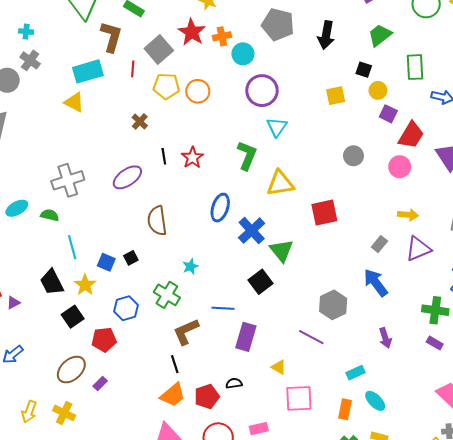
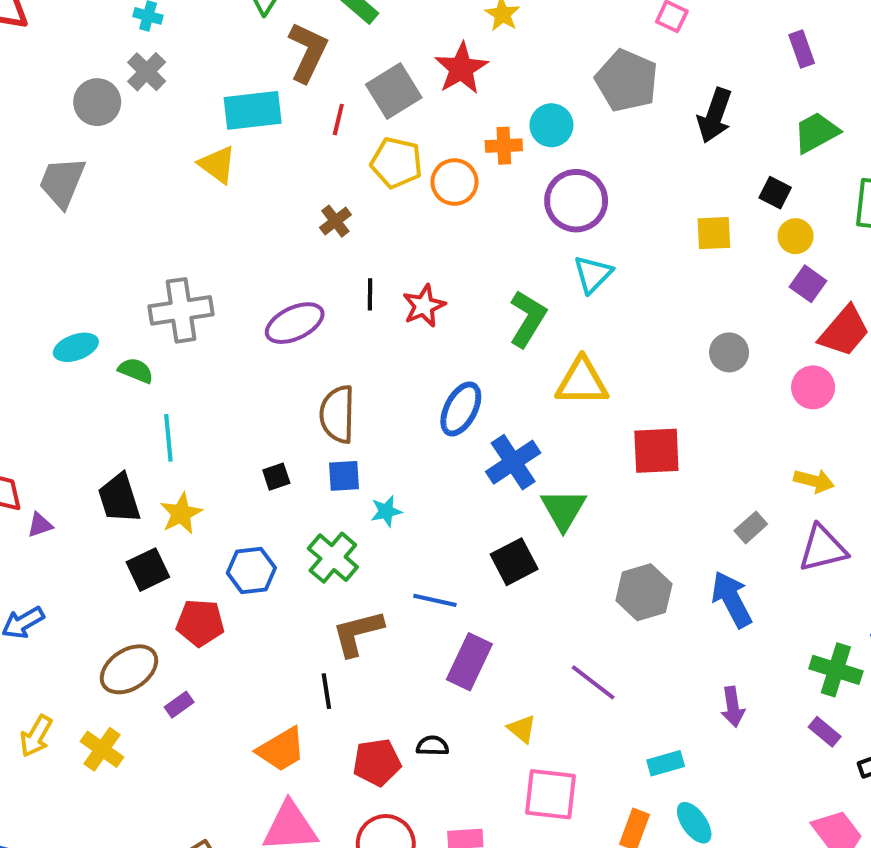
orange cross: (222, 36) -> (504, 146), moved
blue square: (106, 262) -> (344, 476), moved, turned -36
gray hexagon: (333, 305) -> (644, 592), moved
orange trapezoid: (173, 395) -> (281, 749), moved

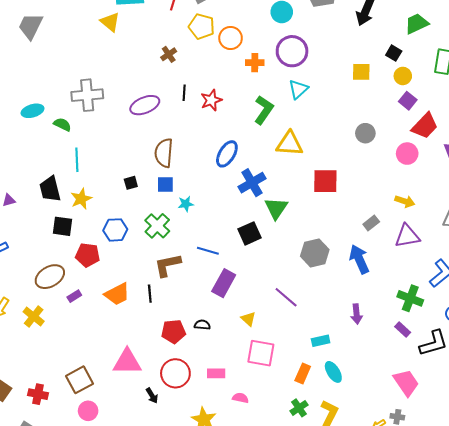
orange cross: (504, 146) -> (255, 63), moved
black square: (148, 570) -> (62, 226), turned 30
orange trapezoid: (281, 749) -> (117, 294), moved

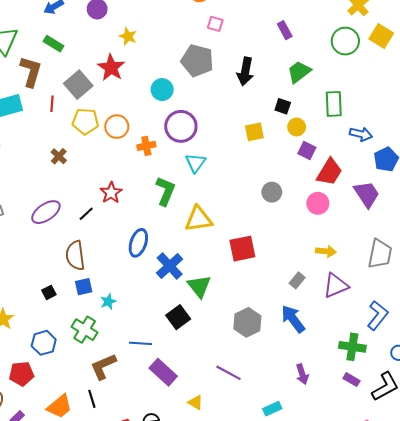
black line: (184, 93) -> (86, 214), moved, turned 56
purple rectangle: (224, 283) -> (163, 372), turned -64

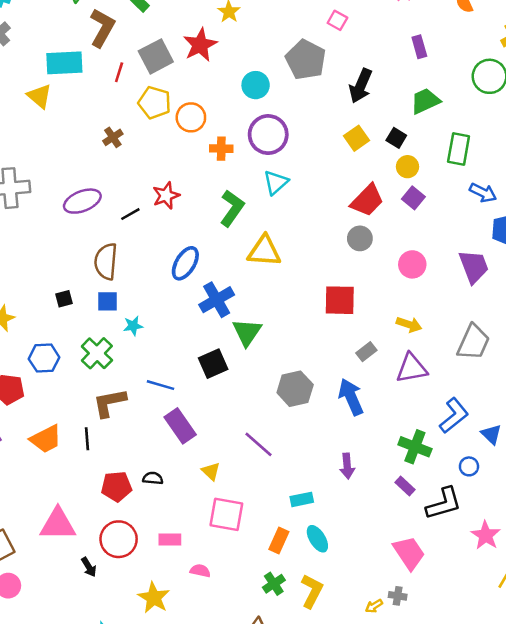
yellow square: (254, 132) -> (356, 138), moved, turned -36
red trapezoid: (329, 172) -> (367, 200), moved
red square: (242, 249) -> (340, 300), moved

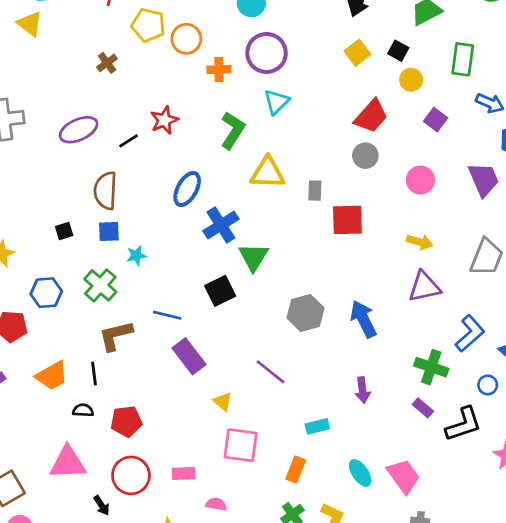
purple square: (413, 198) -> (436, 120), moved
gray rectangle: (366, 352) -> (315, 191), moved, turned -48
black semicircle: (153, 478) -> (83, 410), moved
cyan ellipse: (317, 539) -> (360, 473), moved
pink trapezoid: (409, 553) -> (404, 476), moved

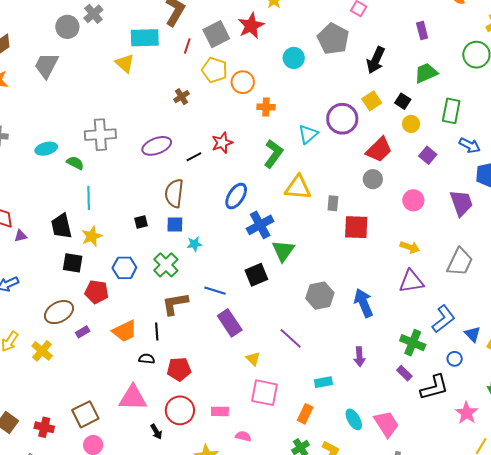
purple circle: (267, 53) -> (342, 119), moved

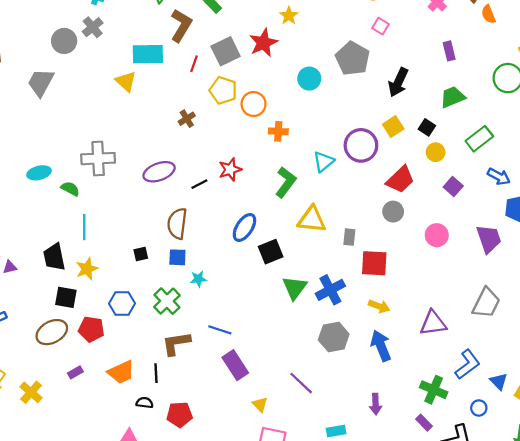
green rectangle: (451, 111) -> (479, 139), turned 40
blue cross: (260, 225) -> (330, 290), moved
yellow arrow: (410, 247) -> (379, 306), moved
black square: (256, 275) -> (271, 252), moved
brown ellipse: (59, 312) -> (52, 332), moved

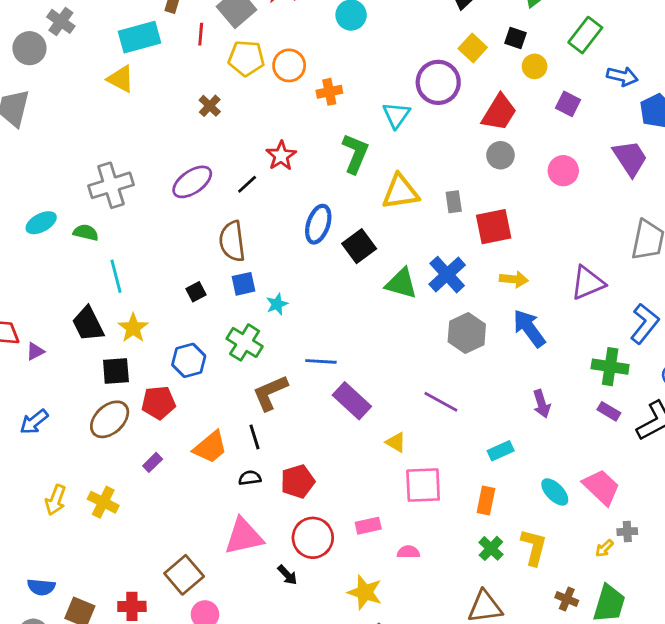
green triangle: (295, 288) -> (401, 284), turned -36

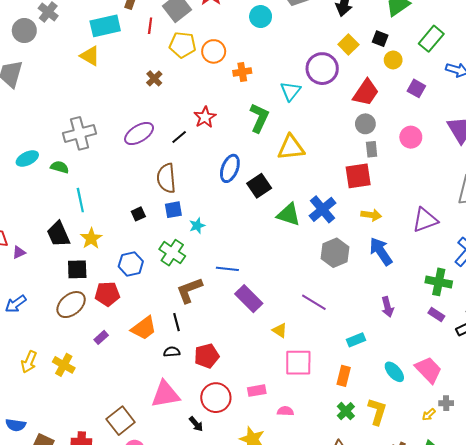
gray rectangle: (454, 202) -> (372, 149), moved

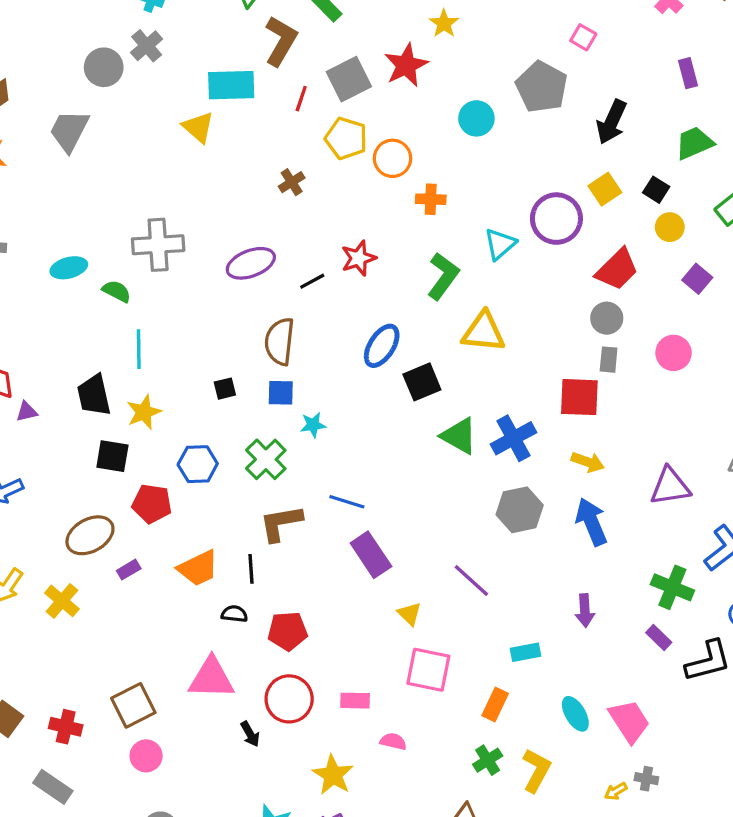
brown ellipse: (71, 305) -> (90, 535), moved

